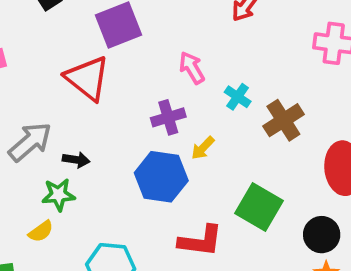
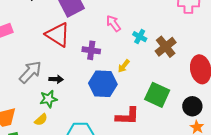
purple cross: (168, 117) -> (91, 50), moved, turned 30

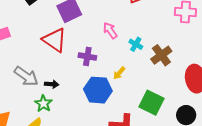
gray arrow: (30, 72) -> (26, 76), turned 80
green star: (48, 99) -> (43, 104), turned -30

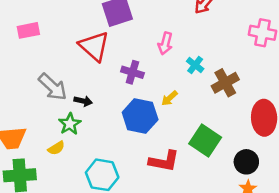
pink arrow: (110, 30) -> (165, 43), turned -138

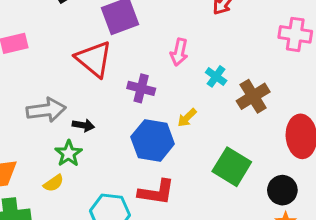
gray arrow: (53, 87) -> (46, 110), turned -48
red L-shape: (164, 161) -> (156, 192), moved

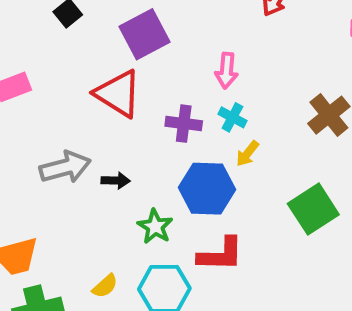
cyan cross: (216, 76) -> (232, 117), moved
green star: (69, 153) -> (155, 227), moved
green square: (232, 167) -> (313, 209), turned 33
yellow semicircle: (54, 183) -> (105, 286), moved

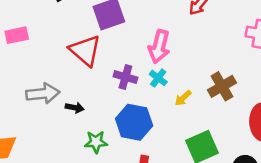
pink arrow: (226, 71) -> (159, 46), size x1.4
yellow arrow: (247, 154) -> (183, 98), moved
green star: (155, 227) -> (96, 142), turned 30

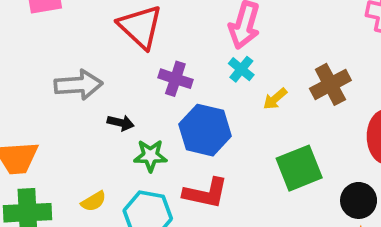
purple cross: (125, 77) -> (175, 79), moved
black arrow: (75, 108) -> (121, 123), moved

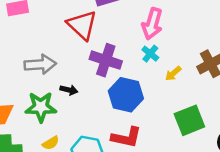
purple cross: (175, 79) -> (106, 60), size x1.4
green star: (150, 156) -> (41, 107), moved, size x1.4

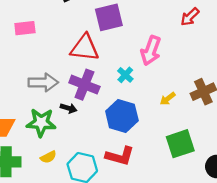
red triangle: (82, 25) -> (85, 48), turned -40
cyan cross: (150, 54) -> (125, 75), moved
purple cross: (106, 60) -> (84, 85), moved

